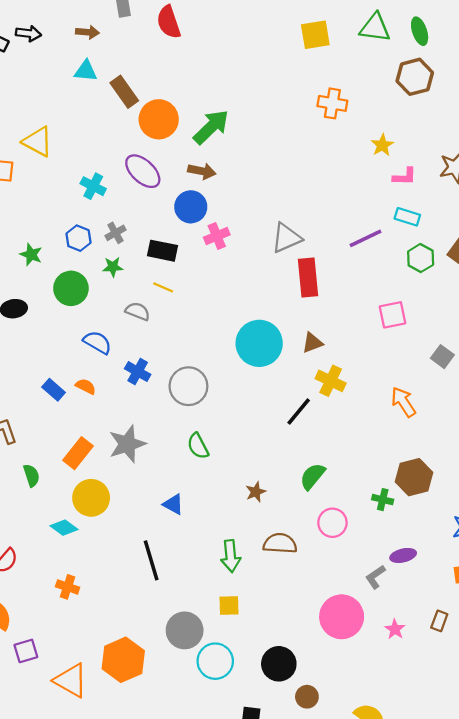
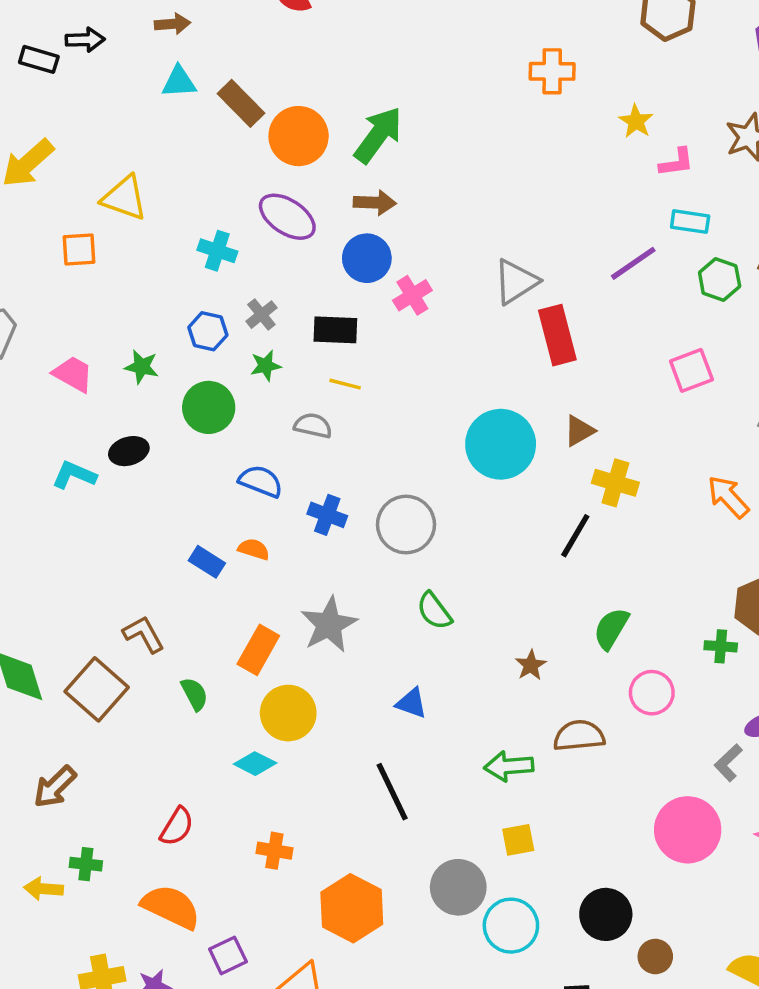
green arrow: (231, 556) -> (509, 766), turned 100
orange hexagon: (123, 660) -> (352, 908), moved

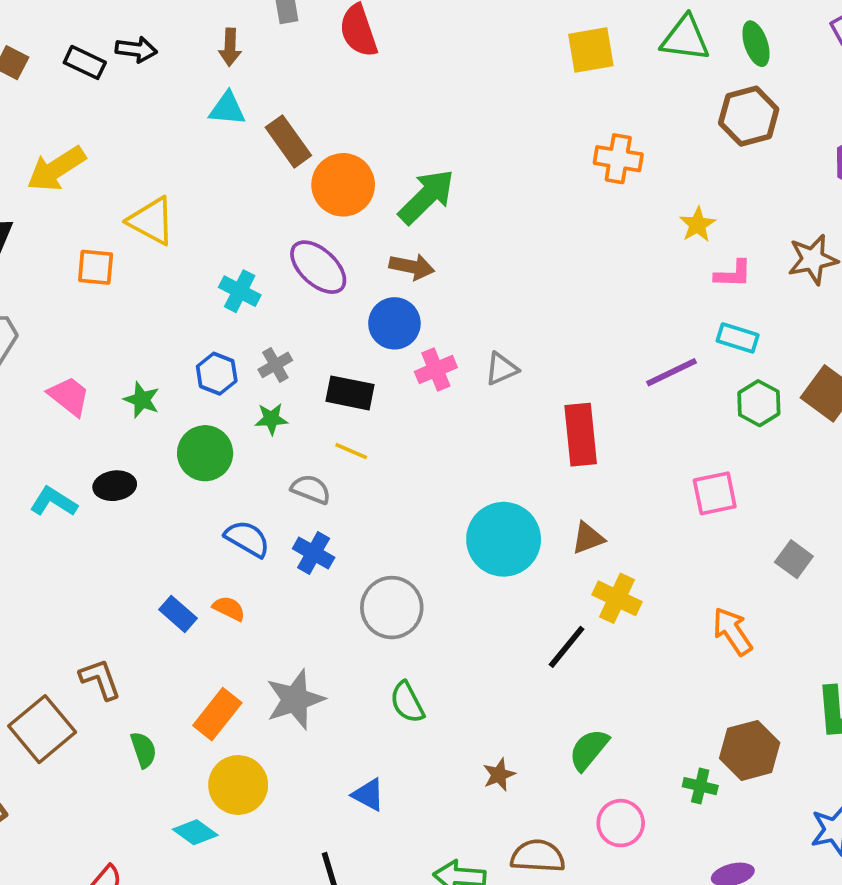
brown arrow: (172, 24) -> (230, 47), turned 88
gray triangle: (516, 282) -> (501, 369), moved, size x0.7
blue cross: (327, 515) -> (314, 553), moved

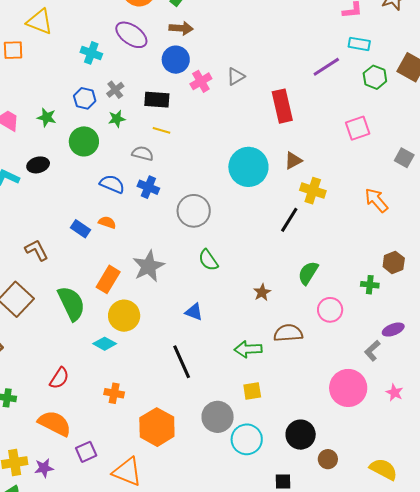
brown L-shape: (100, 679) -> (37, 250), moved
green semicircle: (143, 750) -> (71, 303), size x1.8
brown hexagon: (750, 750) -> (394, 262), size x0.7

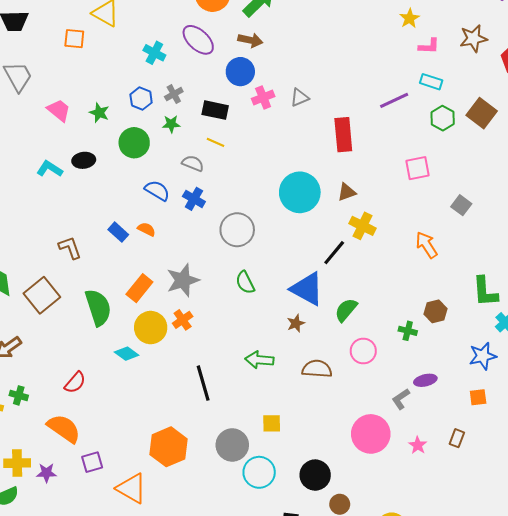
blue triangle: (194, 312) -> (307, 289), moved, size x1.8
green arrow: (248, 349) -> (259, 360), moved
orange cross: (114, 393) -> (183, 320), moved, turned 36

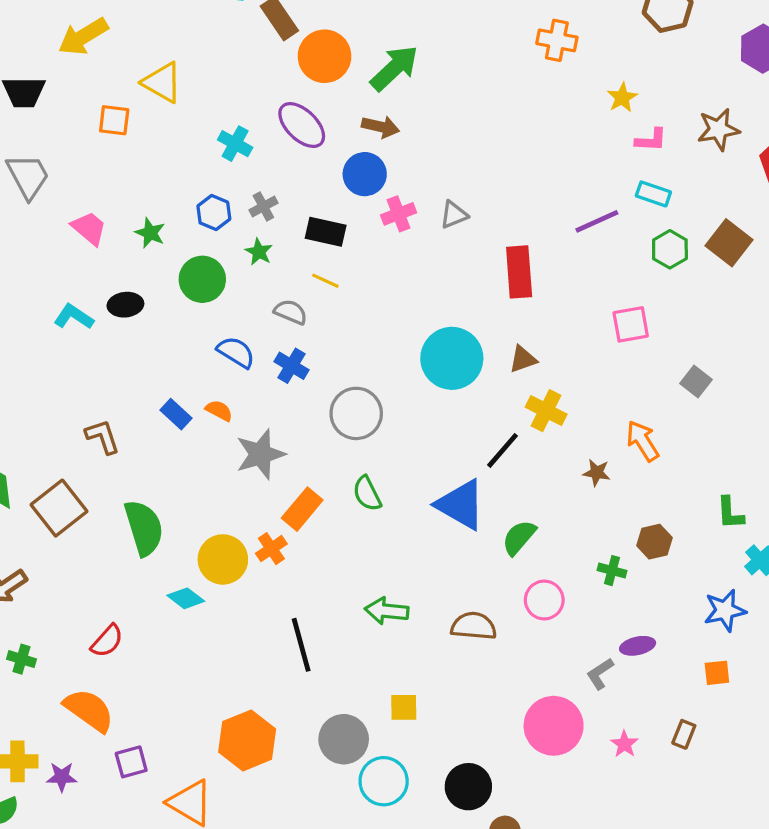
green star: (171, 124) -> (259, 252), turned 30
gray star: (183, 280) -> (260, 454), moved
orange rectangle: (139, 288) -> (302, 509), moved
green L-shape: (485, 292) -> (730, 513), size x0.7
brown star: (296, 323) -> (597, 473), moved, turned 30

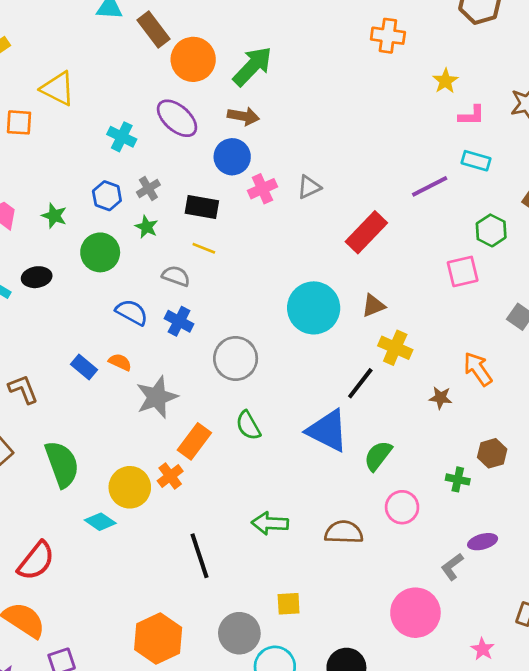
green hexagon: (670, 249) -> (491, 230), moved
red rectangle: (519, 272) -> (366, 232), turned 51
red semicircle: (107, 641) -> (36, 561), size x1.4
pink star: (624, 744) -> (483, 649), moved

